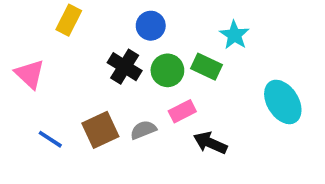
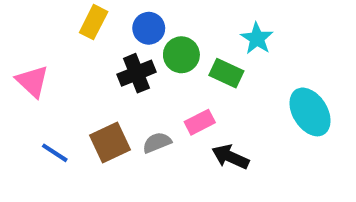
yellow rectangle: (69, 20) -> (94, 22), moved
blue circle: (151, 26) -> (149, 28), moved
black cross: (125, 67) -> (136, 73), turned 36
green circle: (167, 70) -> (181, 55), moved

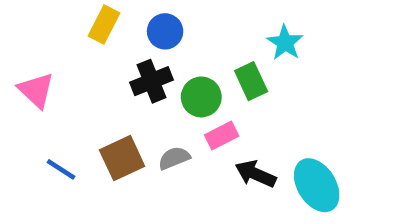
green circle: (181, 55) -> (201, 97), moved
green rectangle: (226, 73) -> (251, 81), turned 40
cyan ellipse: (310, 112) -> (317, 185), moved

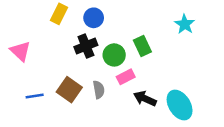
cyan star: (285, 43) -> (185, 24), moved
brown square: (122, 158) -> (69, 90), turned -30
gray semicircle: (174, 158) -> (99, 90), turned 102
blue line: (61, 169) -> (35, 96), turned -42

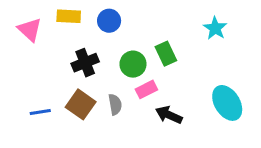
yellow rectangle: (59, 14) -> (69, 16), turned 66
black cross: (86, 46) -> (85, 63), moved
pink triangle: (20, 51) -> (30, 30), moved
cyan ellipse: (180, 105) -> (227, 103), moved

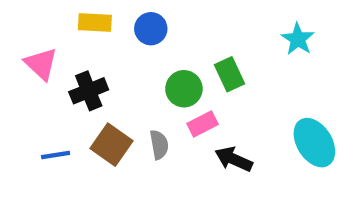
pink triangle: (30, 30) -> (41, 64), moved
black cross: (85, 63) -> (89, 91), moved

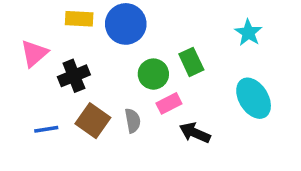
blue circle: (151, 29) -> (126, 24), size x1.5
pink triangle: (41, 64) -> (34, 53), turned 36
cyan ellipse: (314, 143) -> (254, 98), moved

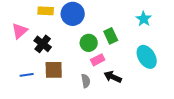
black cross: (74, 76) -> (43, 44), turned -30
brown square: (93, 121) -> (54, 70), turned -36
gray semicircle: (133, 121) -> (86, 81), moved

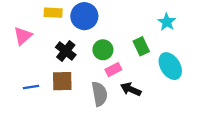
green rectangle: (111, 36) -> (141, 46), moved
black cross: (43, 44) -> (66, 51), moved
gray semicircle: (86, 81) -> (99, 94), size x1.5

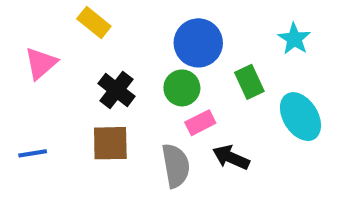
yellow rectangle: (53, 13) -> (94, 22), turned 36
blue circle: (84, 16) -> (198, 43), moved
blue line: (31, 87) -> (33, 153), moved

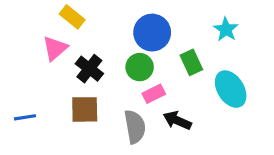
pink triangle: (41, 63) -> (55, 48), moved

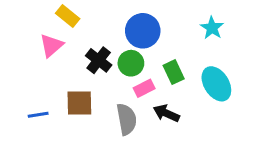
green rectangle: (191, 62) -> (174, 72), moved
black cross: (89, 69) -> (99, 60), moved
blue line: (25, 117) -> (38, 115), moved

